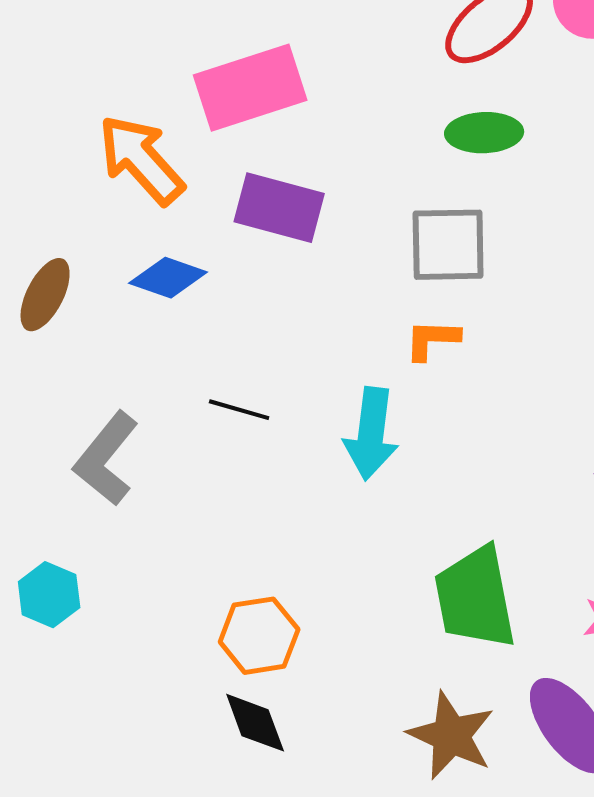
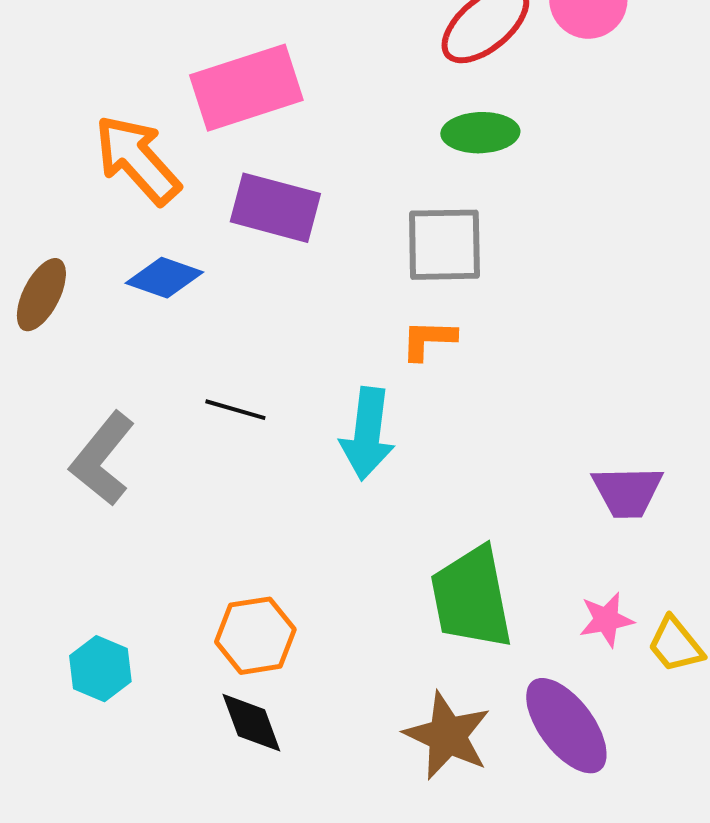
cyan hexagon: (49, 595) -> (100, 669), moved

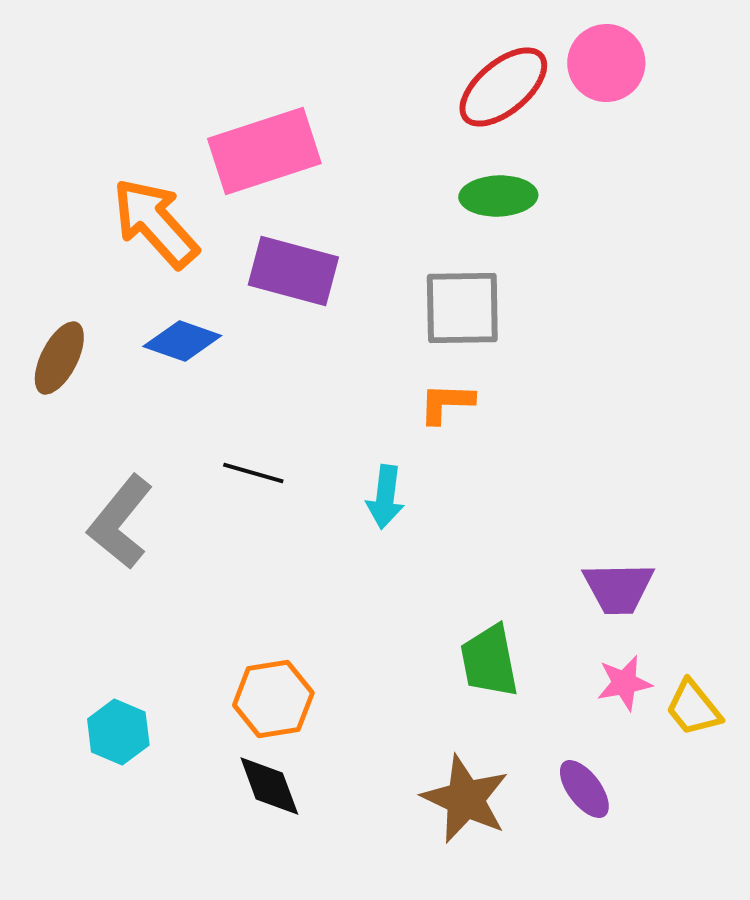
cyan arrow: (367, 434) -> (385, 497), size x0.7
purple trapezoid: (627, 492) -> (618, 588), moved
green trapezoid: (471, 598) -> (489, 661), size x0.7
purple ellipse: (566, 726) -> (584, 789), size x0.6

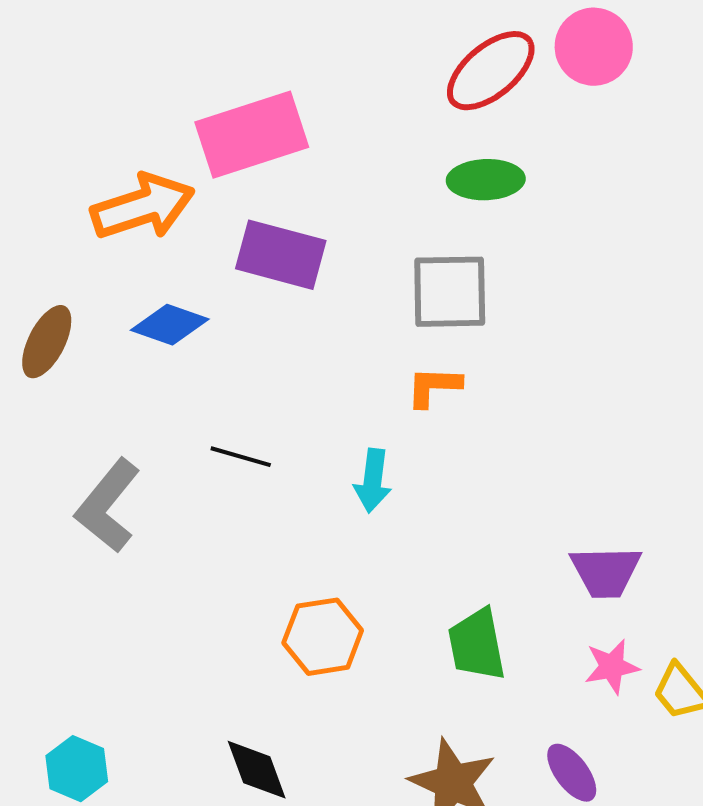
orange arrow: (155, 223) -> (143, 207), turned 114
orange hexagon: (273, 699) -> (323, 637), moved
cyan hexagon: (118, 732) -> (77, 769), moved

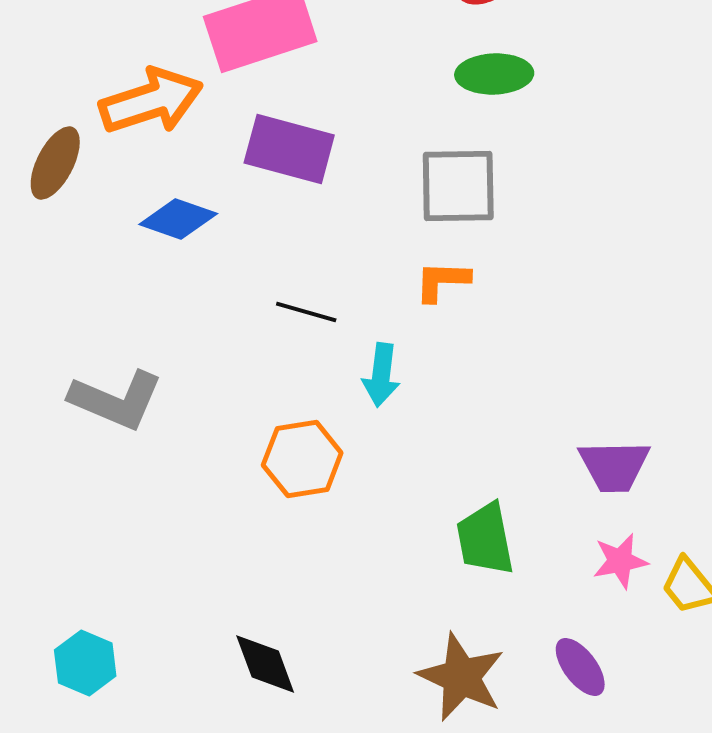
brown ellipse: (47, 342) -> (55, 163), moved
black line: (241, 457) -> (306, 312), moved
gray L-shape: (108, 506) -> (116, 400), turned -106
orange hexagon: (323, 637) -> (302, 459), moved

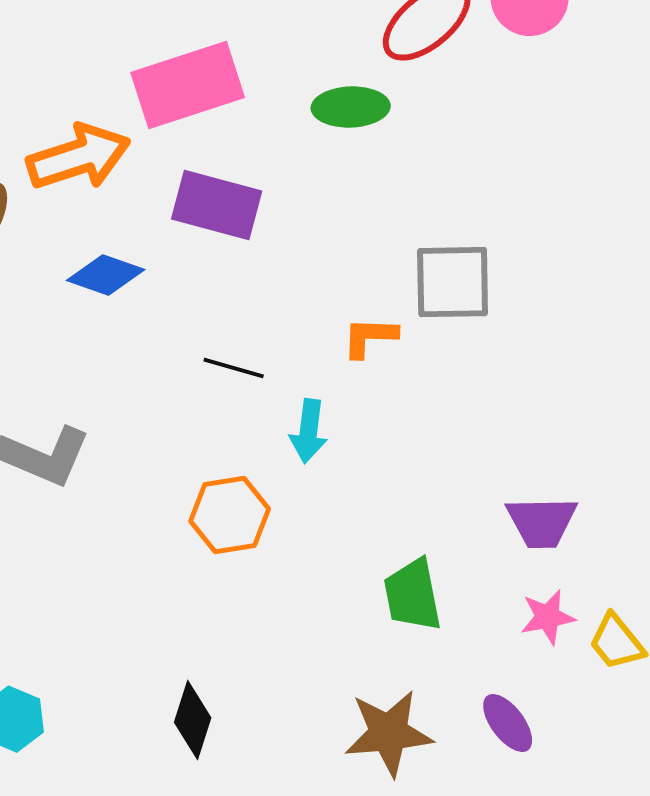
green ellipse: (494, 74) -> (351, 107), moved
gray square: (458, 186) -> (453, 282), moved
black diamond: (265, 664) -> (193, 720), turned 38
brown star: (461, 677) -> (389, 733), turned -30

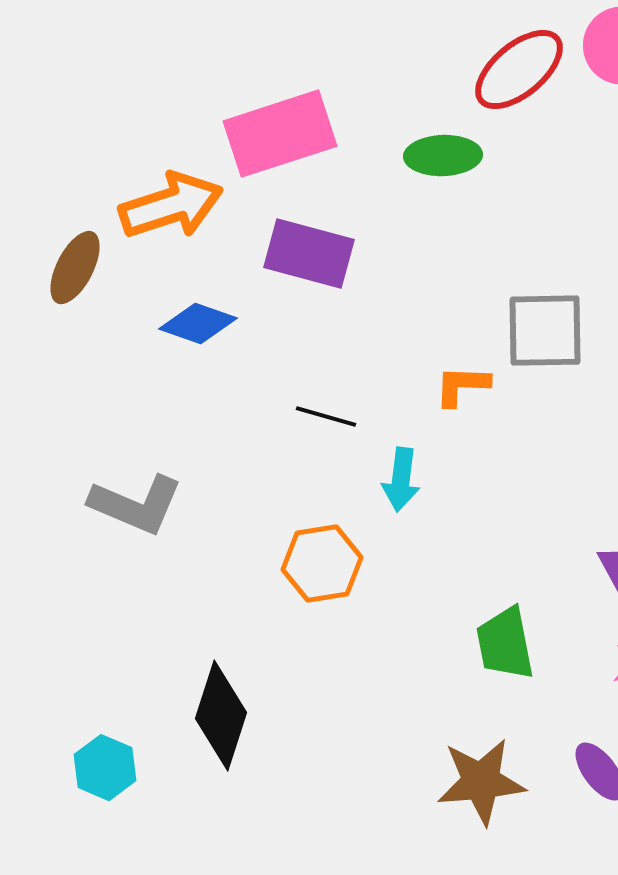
black diamond: (193, 720) -> (221, 716), moved, size x1.4

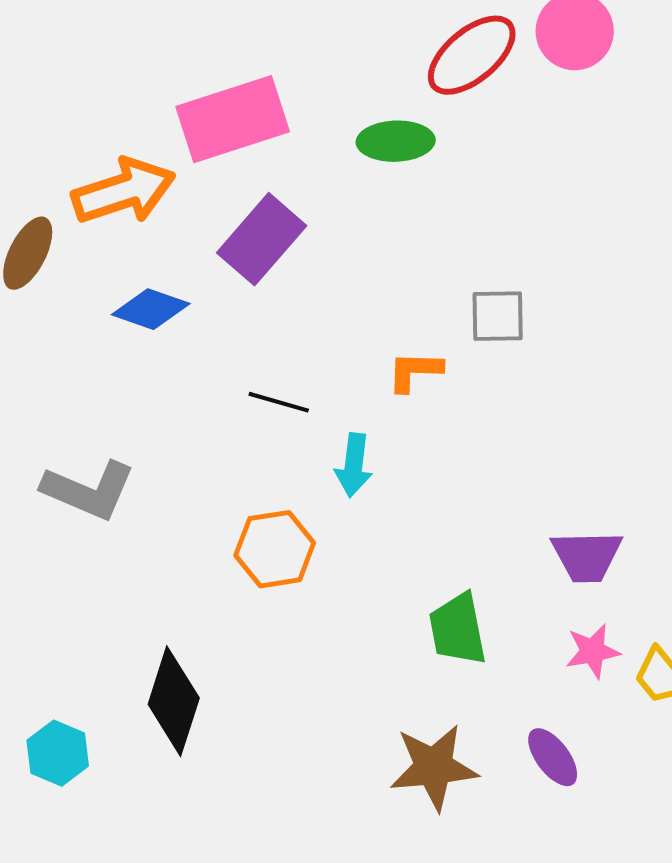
purple rectangle: (309, 254) -> (262, 239), turned -64
gray square: (545, 331) -> (498, 316), size x0.7

